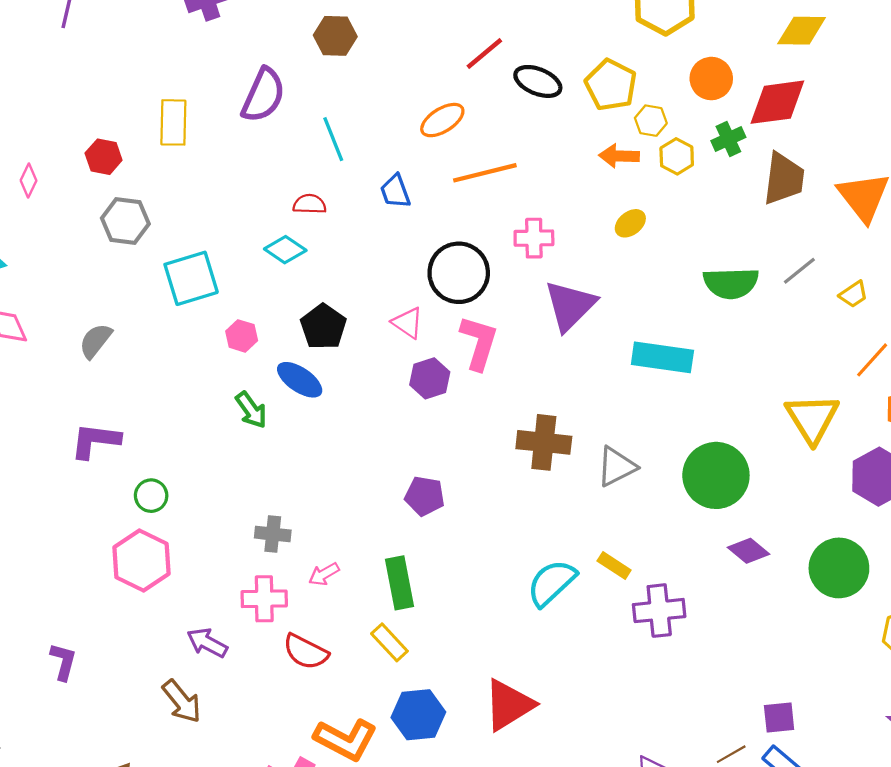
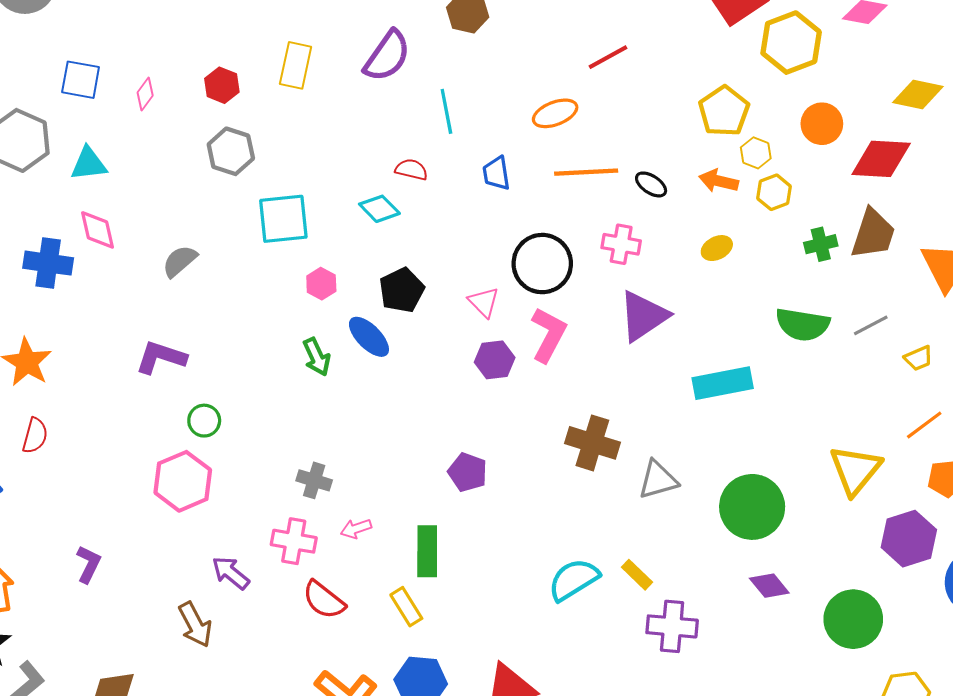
black ellipse: (538, 81) -> (651, 184), moved, size x0.7
green cross: (728, 139) -> (821, 244), moved
cyan rectangle: (662, 357) -> (723, 383), turned -30

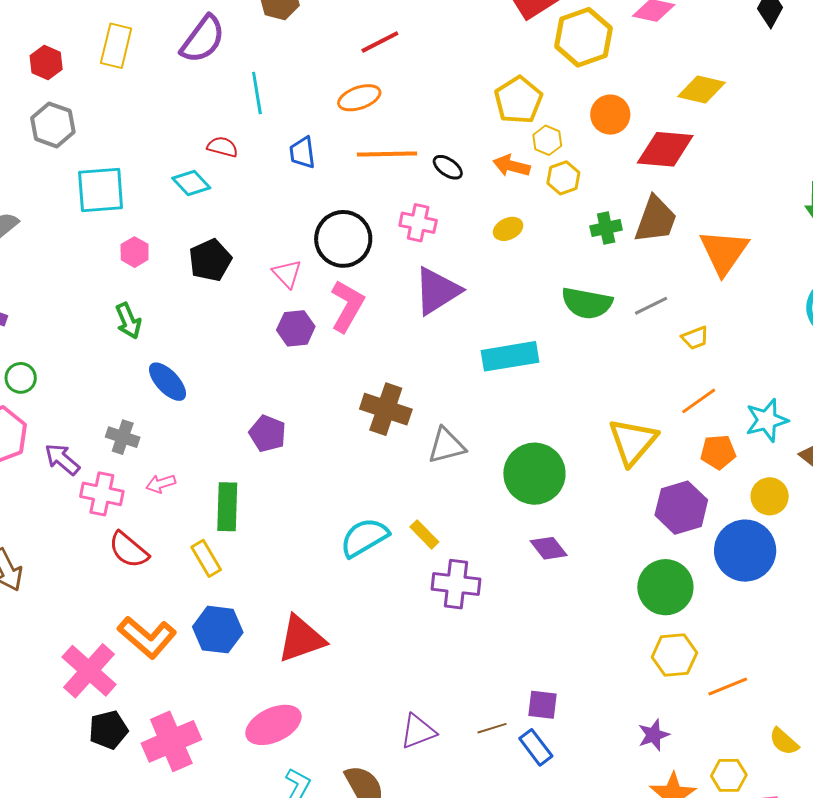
red line: (608, 57) -> (380, 42), moved
blue ellipse: (369, 337) -> (168, 382), moved
purple arrow: (231, 573) -> (62, 459), moved
green circle: (853, 619) -> (665, 587), moved

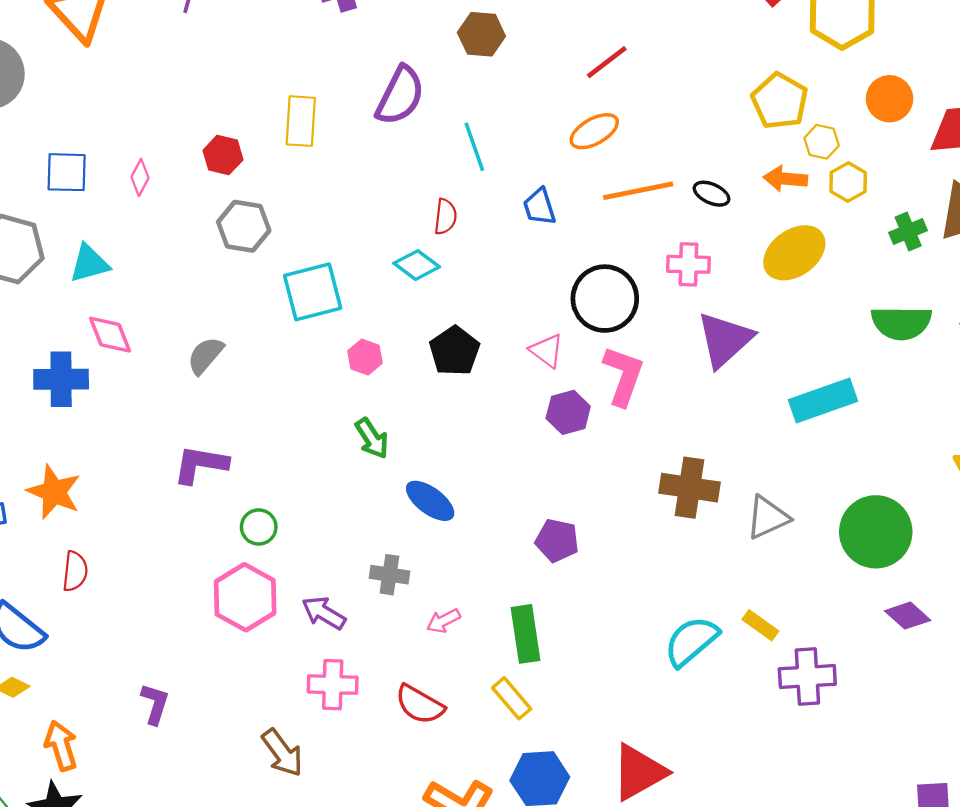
red semicircle: (222, 147) -> (445, 217), turned 92
yellow ellipse: (508, 229) -> (794, 253), size x1.8
pink cross: (102, 494) -> (333, 685), moved

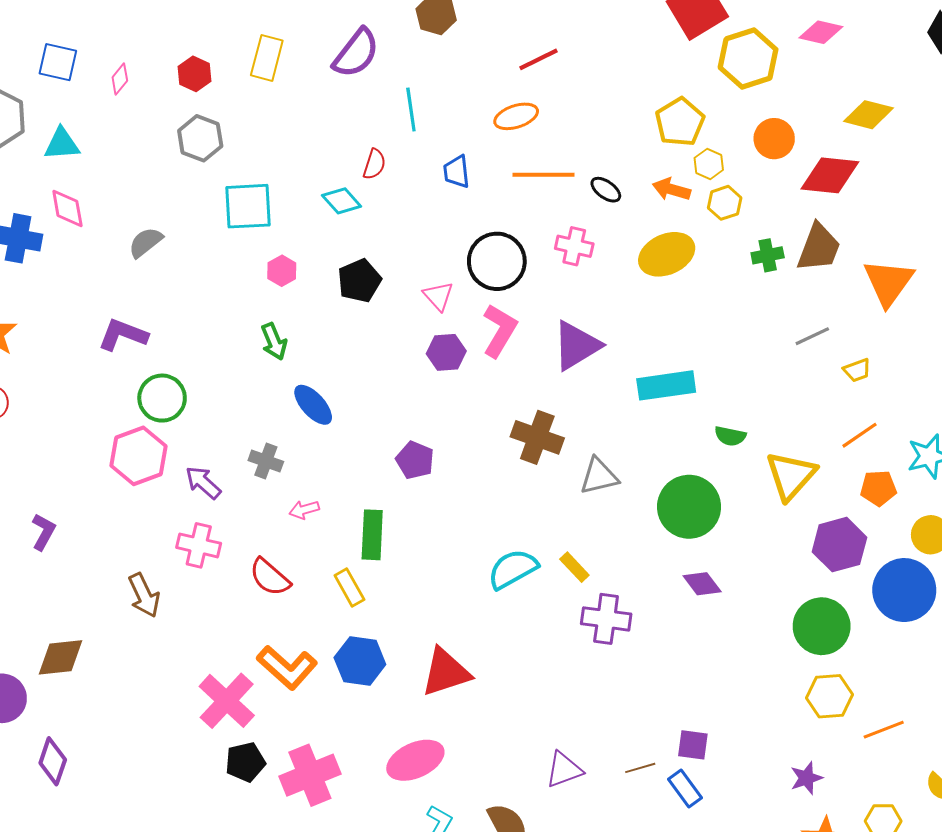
green semicircle: (901, 323) -> (730, 436), moved, size x0.6
purple triangle: (725, 340) -> (576, 346), moved
green circle: (259, 527) -> (162, 398), size x1.5

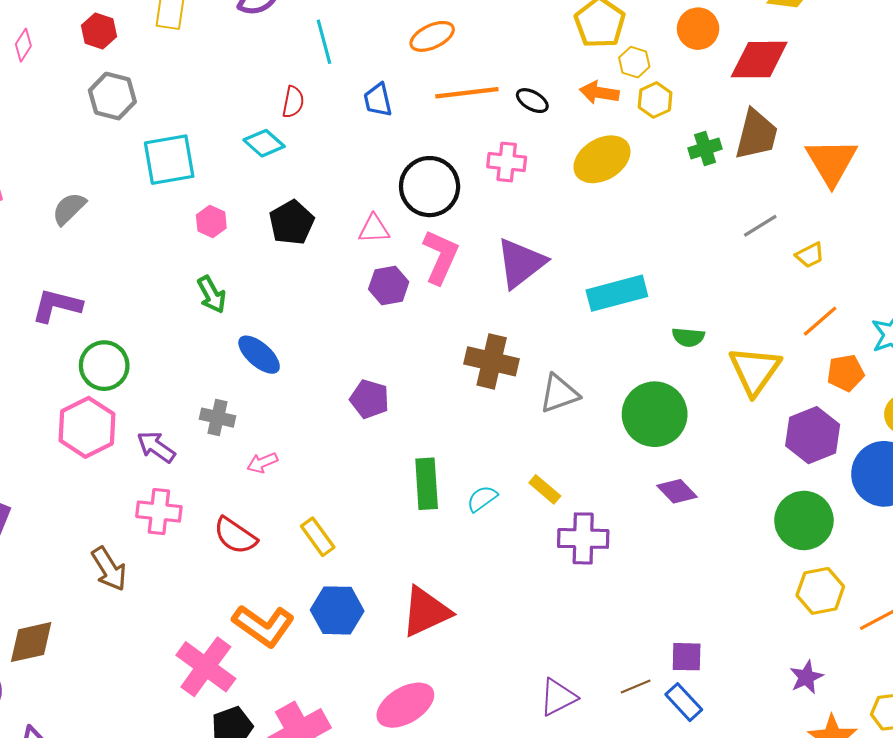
pink triangle: (438, 296) -> (374, 229), turned -44
green rectangle: (372, 535) -> (427, 484), moved
cyan semicircle: (513, 569) -> (482, 499), size x0.6

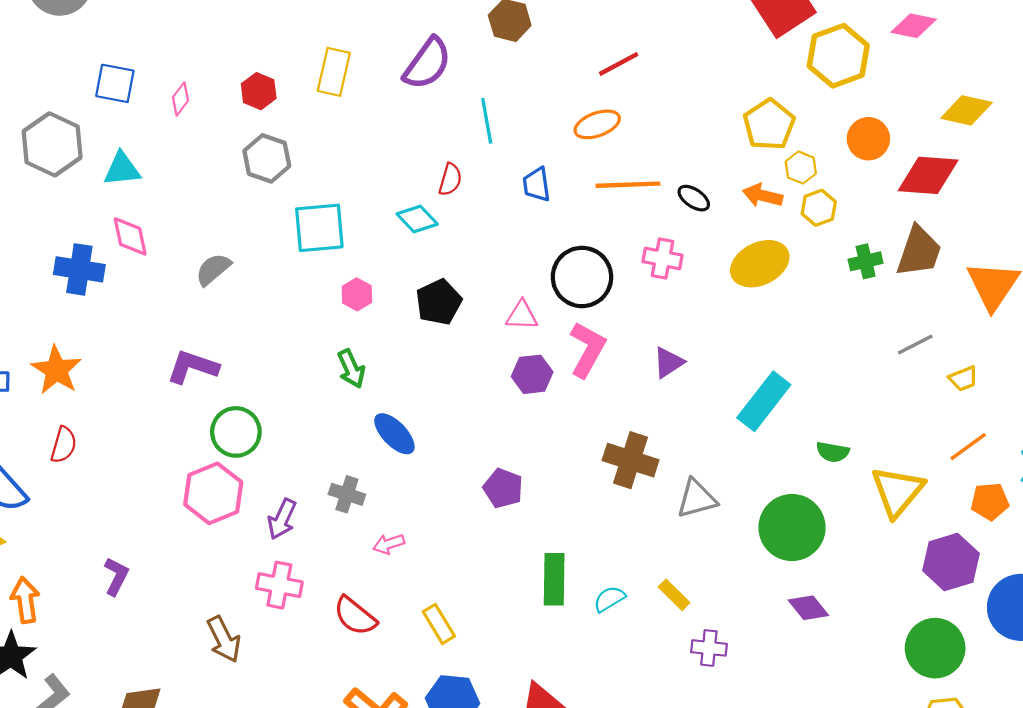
purple triangle: (521, 263) -> (668, 362), size x0.6
cyan rectangle: (617, 293) -> (764, 401), turned -42
purple arrow: (156, 447) -> (282, 519), turned -105
purple cross: (583, 538) -> (709, 648), size x0.7

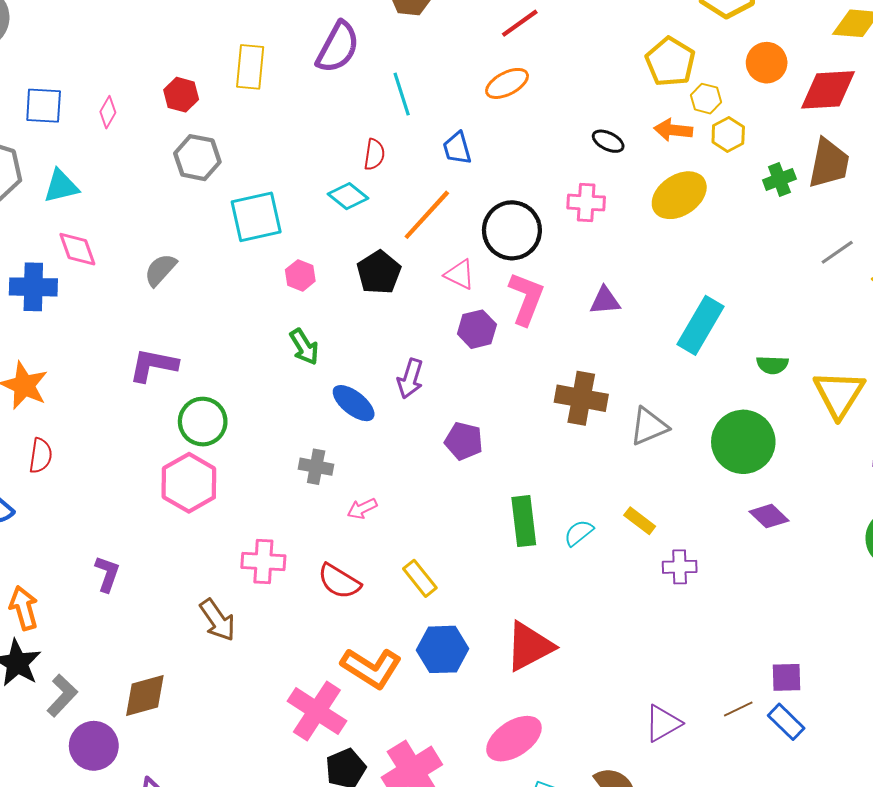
orange line: (628, 185) -> (427, 215), moved, turned -38
pink triangle: (522, 315) -> (460, 274), turned 32
purple triangle: (668, 362) -> (605, 301), turned 36
purple arrow: (282, 519) -> (410, 379), moved

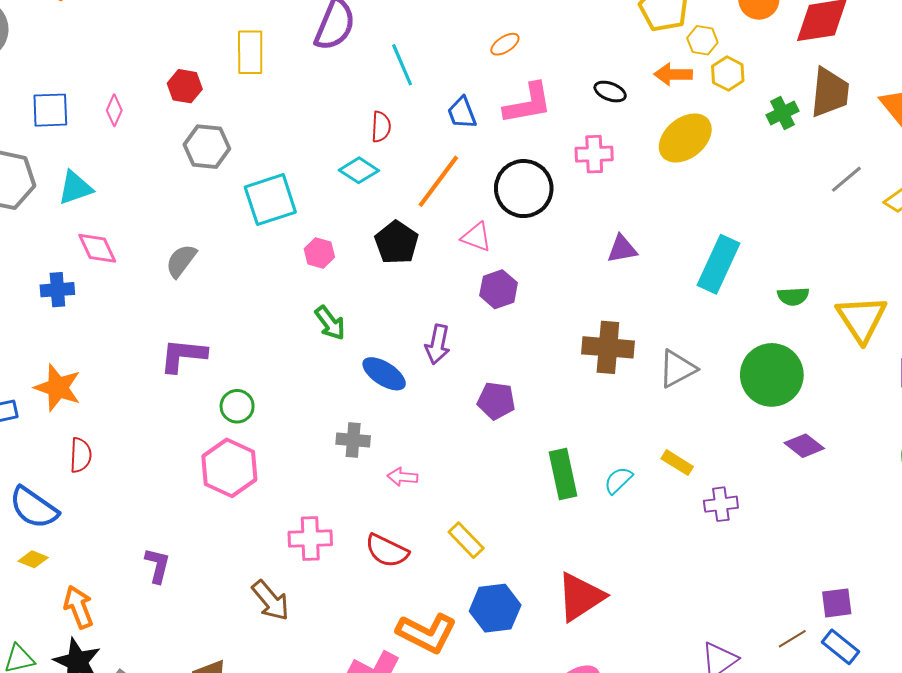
orange ellipse: (507, 83) -> (505, 44), size x0.7
blue cross: (33, 287) -> (57, 290), size x0.7
pink L-shape: (526, 299) -> (528, 104), moved, turned 64
green circle: (203, 422) -> (237, 406), size x0.7
pink arrow: (362, 509) -> (402, 477), turned 36

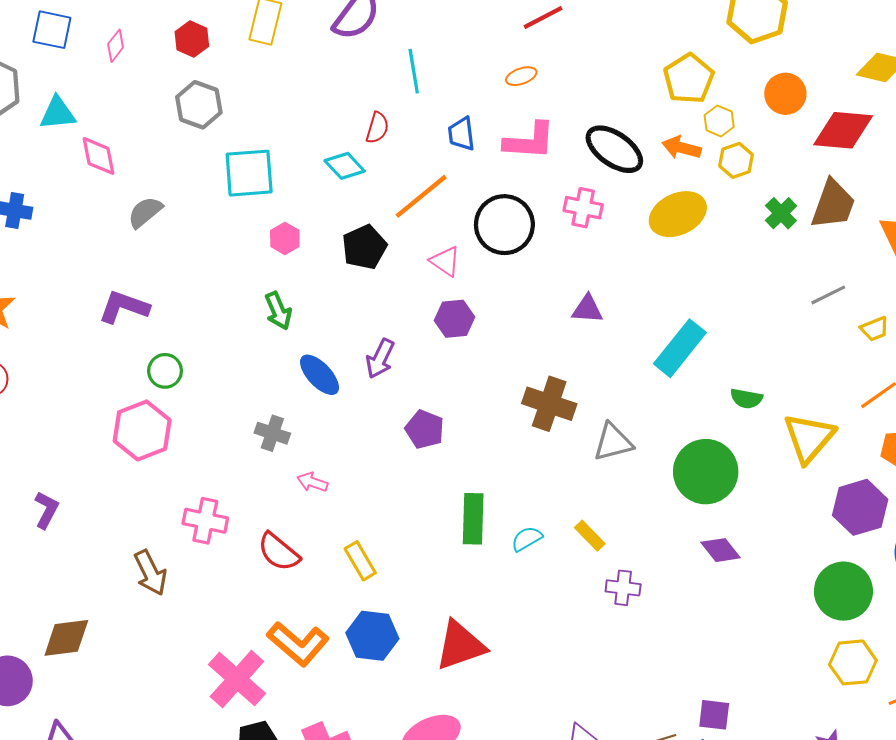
black ellipse: (610, 92) -> (614, 149), size x1.8
green cross: (783, 113) -> (781, 213), turned -32
pink diamond: (97, 248) -> (99, 156), moved

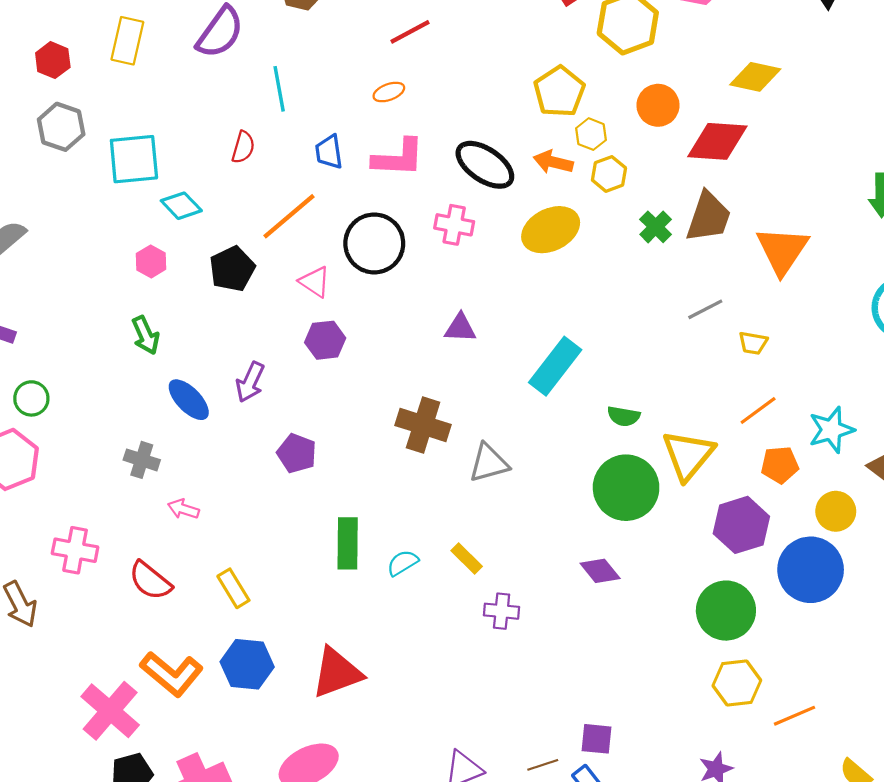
cyan diamond: (345, 166) -> (181, 206), moved
cyan square: (249, 173) -> (134, 159), moved
yellow trapezoid: (875, 329) -> (753, 343), turned 32
green circle: (706, 472) -> (626, 488), moved

